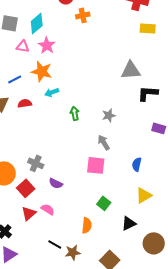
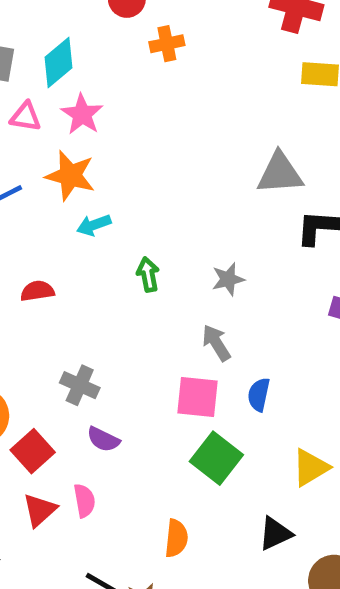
red semicircle: (25, 103) -> (37, 291), moved
gray cross: (36, 163) -> (80, 385), moved
blue semicircle: (137, 164) -> (259, 395), moved
green square: (104, 203) -> (216, 458), moved, size x1.5
pink semicircle: (48, 209) -> (84, 501), turned 48

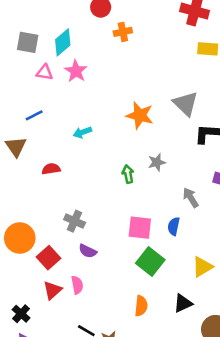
gray triangle: (280, 173) -> (185, 104), turned 48
orange star: (70, 176) -> (140, 115), moved
green arrow: (148, 274) -> (128, 174), moved
gray arrow: (216, 343) -> (191, 198), moved
orange semicircle: (176, 538) -> (141, 306), moved

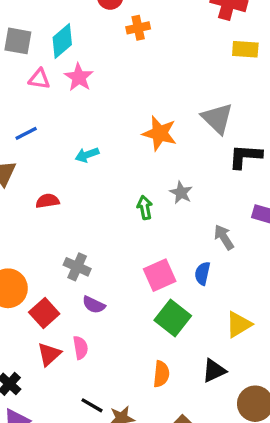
gray star: (157, 162) -> (181, 193), turned -30
pink square: (140, 228) -> (160, 275), turned -30

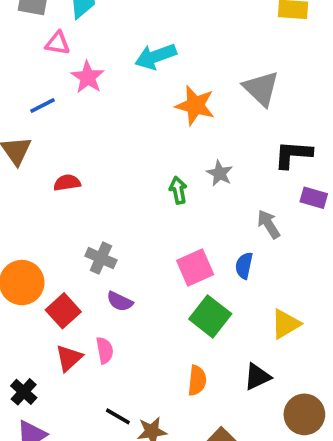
pink star: (79, 77) -> (88, 77), moved
cyan arrow: (87, 155) -> (156, 56), moved, size x1.5
black L-shape: (245, 156) -> (293, 154), moved

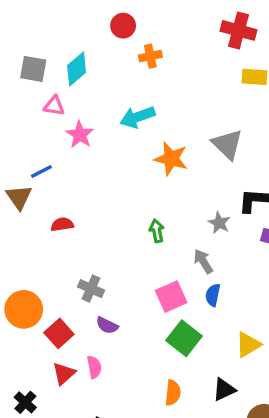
blue line: (43, 105) -> (41, 172), moved
gray star: (220, 173) -> (219, 223), moved
gray arrow: (269, 224) -> (203, 261), moved

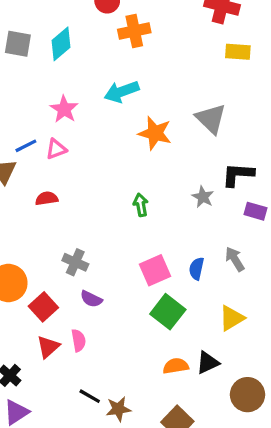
orange cross: (150, 56) -> (134, 31), size x1.4
pink triangle: (54, 106) -> (56, 149), moved, turned -30
gray arrow: (203, 261) -> (235, 259), moved
orange semicircle: (173, 393) -> (176, 366), moved, turned -105

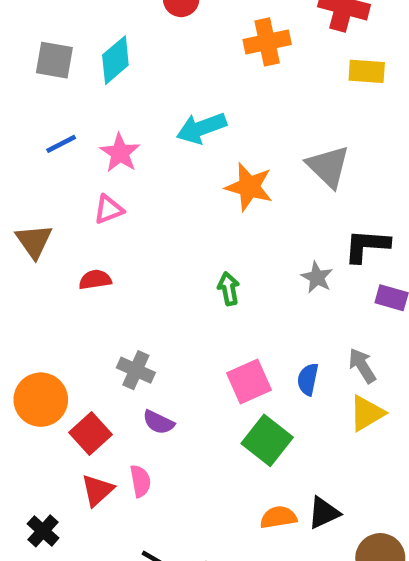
orange cross: (134, 31) -> (267, 42), moved
blue line: (26, 146) -> (61, 144), moved
yellow triangle: (232, 318) -> (367, 413), moved

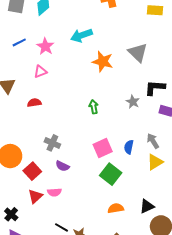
pink semicircle: (140, 481) -> (54, 192), turned 96
black triangle: (324, 513) -> (147, 206), moved

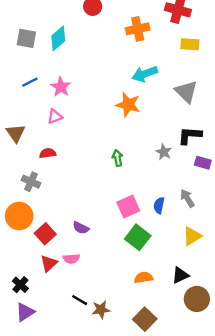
cyan arrow: (82, 35) -> (145, 74), moved
gray triangle: (138, 52) -> (186, 92), moved
gray cross: (52, 143) -> (31, 182), moved
yellow triangle: (155, 162) -> (192, 236), moved

